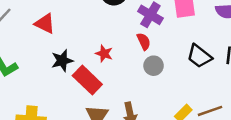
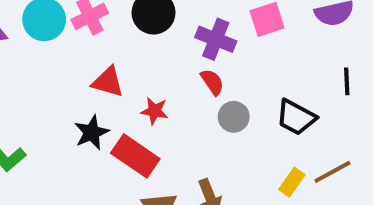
red triangle: (45, 24) -> (108, 82), moved
black trapezoid: (199, 56) -> (296, 117), moved

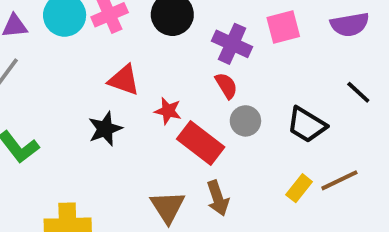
black line: (347, 81) -> (358, 92), turned -48
red rectangle: (135, 156) -> (201, 143), moved

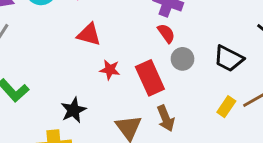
red star: (168, 111) -> (110, 70), moved
black star: (105, 129) -> (73, 110), moved
red rectangle: (201, 143) -> (150, 78), turned 32

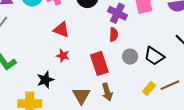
red semicircle: (166, 33) -> (114, 34), turned 32
gray circle: (182, 59) -> (130, 57), moved
red star: (110, 70) -> (63, 56), moved

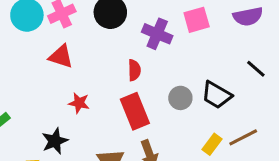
red triangle: (61, 30) -> (61, 56), moved
red semicircle: (114, 34) -> (134, 70), moved

